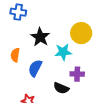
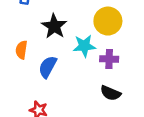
purple cross: (77, 74) -> (109, 59), moved
black semicircle: (61, 88) -> (111, 93), moved

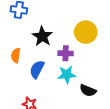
cyan star: (84, 46) -> (67, 75), moved
purple cross: (109, 59) -> (66, 53), moved

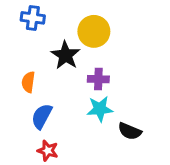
yellow circle: (86, 32) -> (94, 31), moved
blue semicircle: (37, 69) -> (42, 116), moved

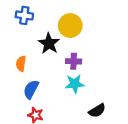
black semicircle: (130, 131) -> (97, 111), moved, turned -54

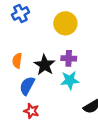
blue cross: (24, 15) -> (20, 13), turned -35
black star: (49, 43) -> (45, 65), moved

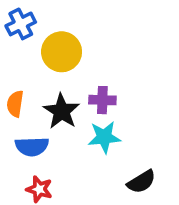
yellow circle: (65, 23) -> (62, 52), moved
blue semicircle: (27, 86) -> (32, 146), turned -120

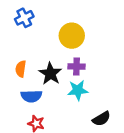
yellow circle: (62, 52) -> (72, 36), moved

